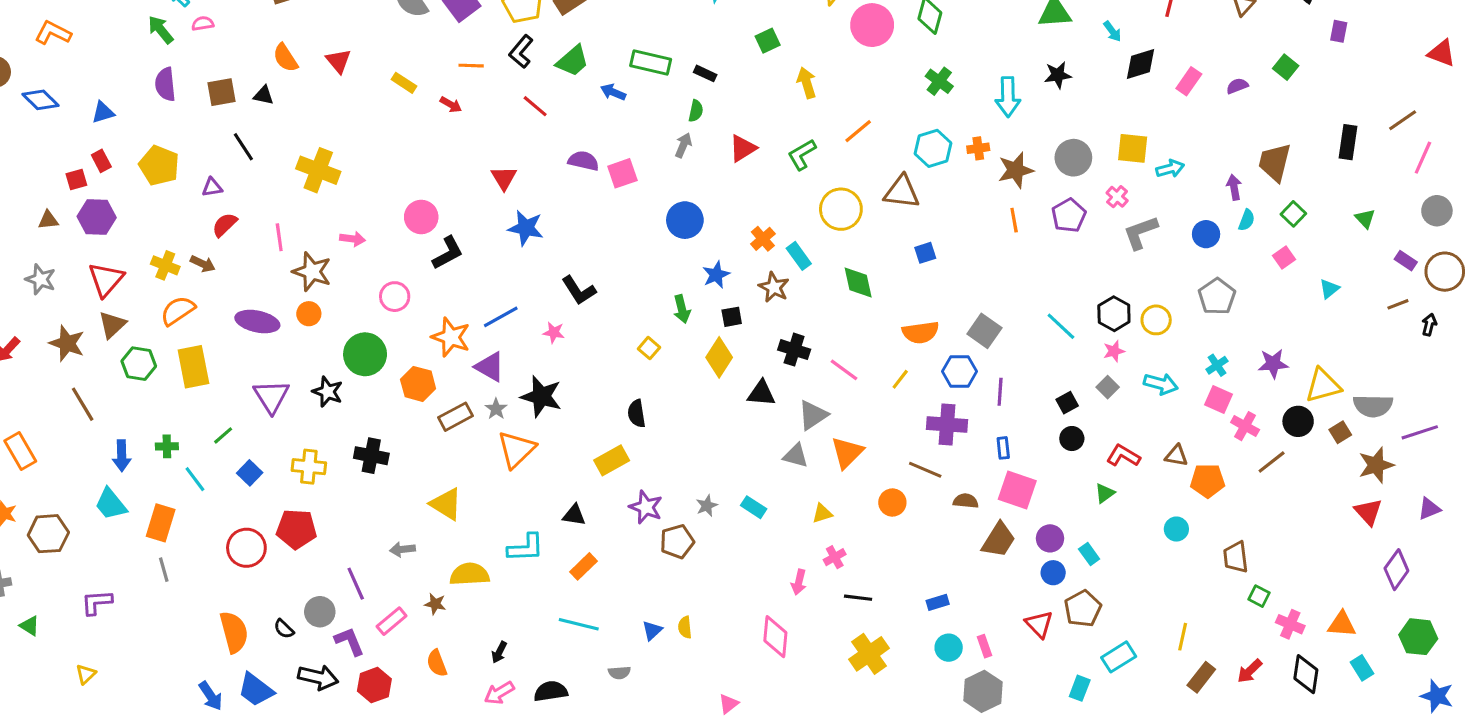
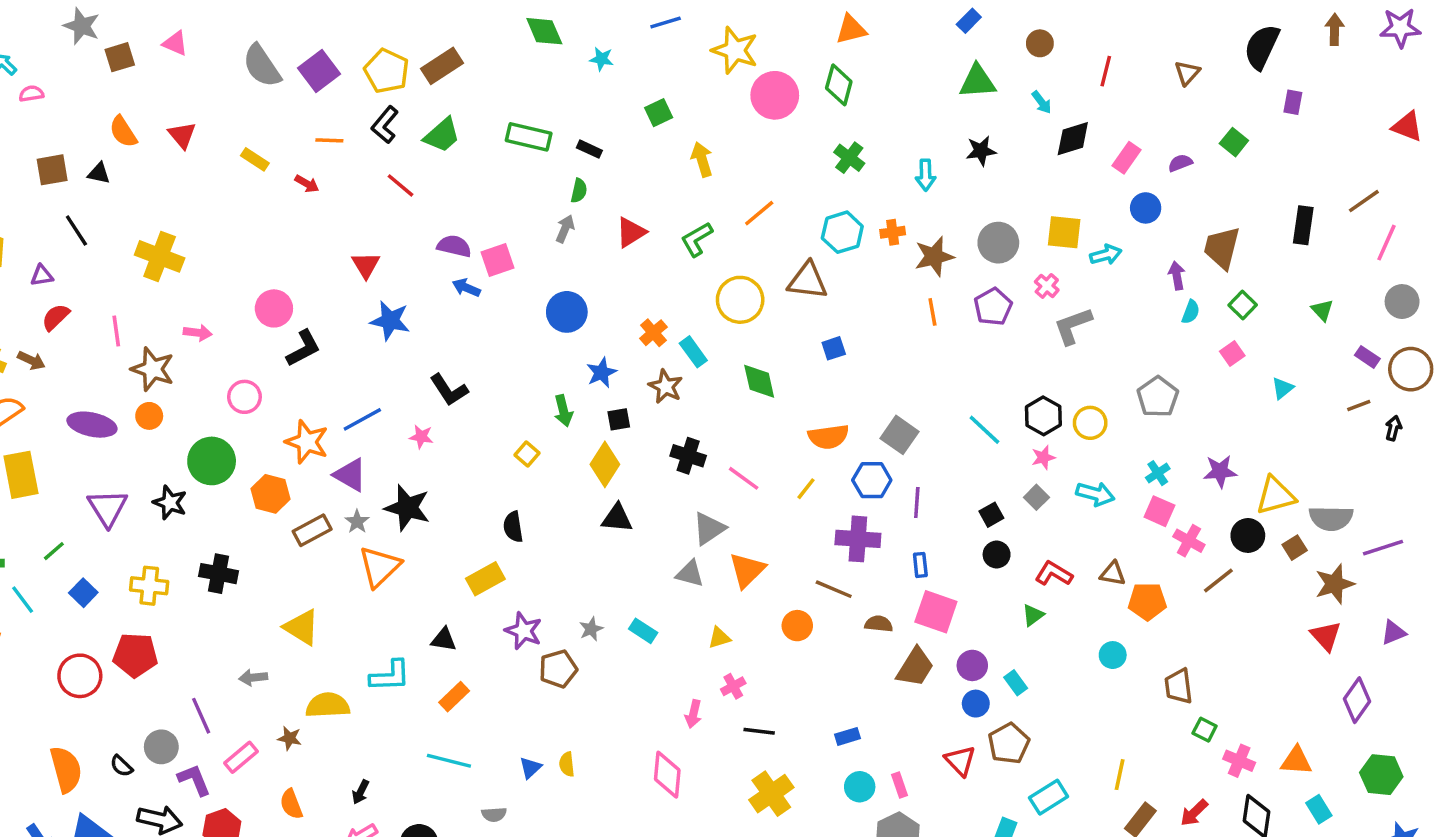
blue arrow: (613, 92) -> (466, 288), moved
cyan arrow: (1008, 97) -> (926, 175), size x0.7
blue circle: (1206, 234) -> (1146, 208), moved
black triangle: (761, 393) -> (617, 518), moved

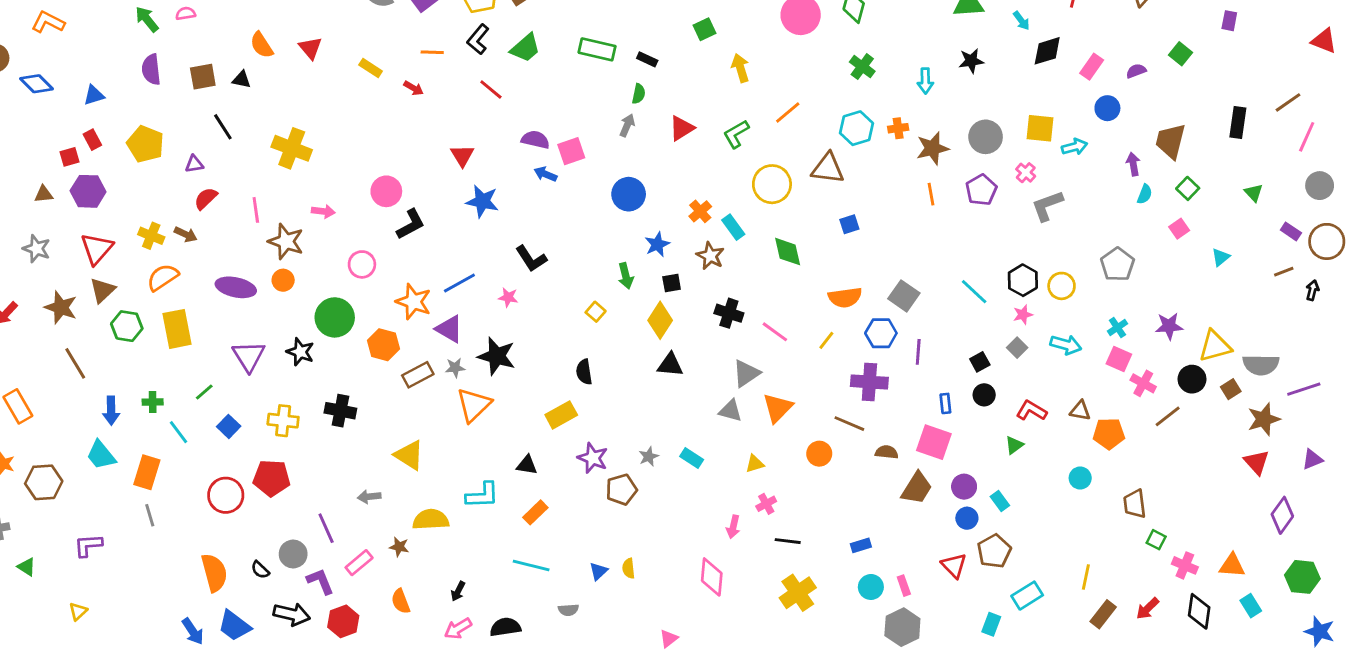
gray star: (357, 522) -> (455, 368), turned 30
blue rectangle: (920, 565) -> (945, 403), moved

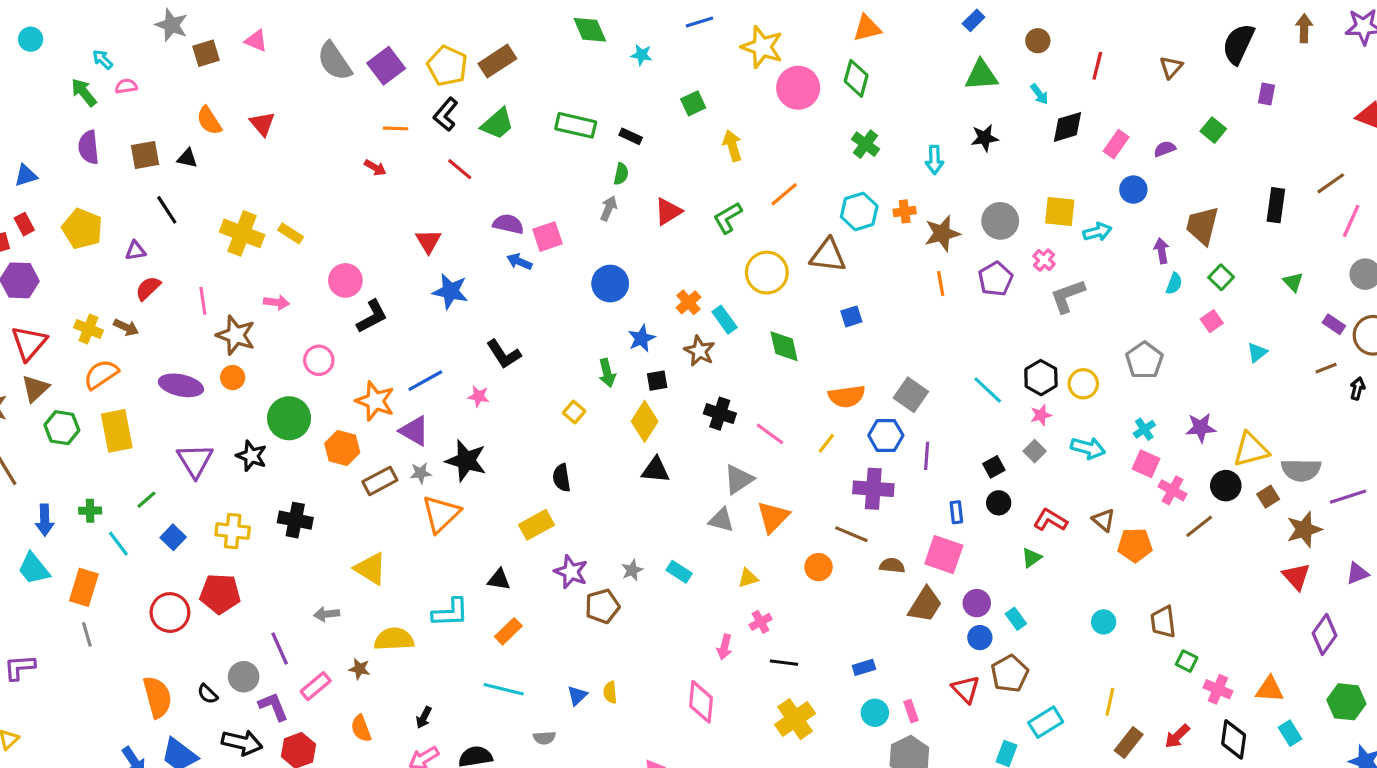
yellow rectangle: (371, 68) -> (291, 233), moved
brown triangle: (1080, 411) -> (1104, 520), turned 30
cyan circle: (1080, 478) -> (1104, 622), moved

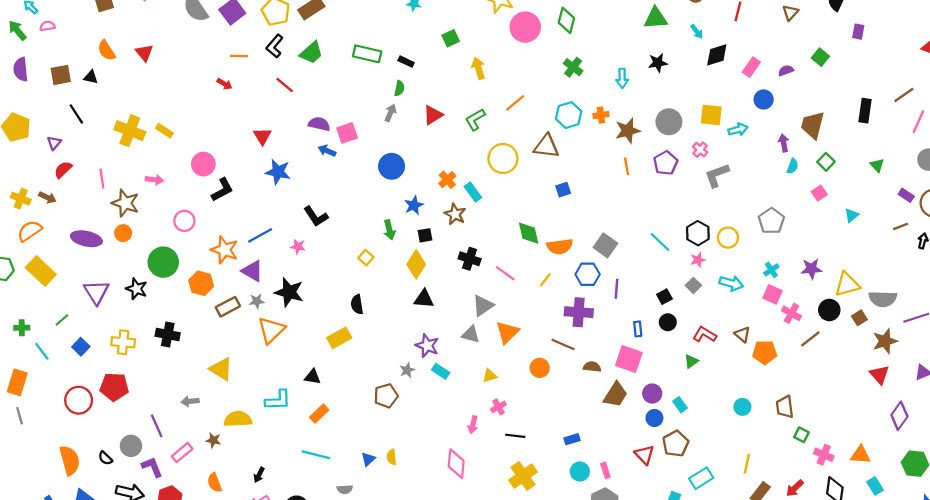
purple triangle: (136, 251) -> (54, 143), turned -40
green diamond: (784, 346) -> (529, 233), moved
yellow rectangle: (117, 431) -> (41, 271), turned -36
purple star: (571, 572) -> (427, 346), moved

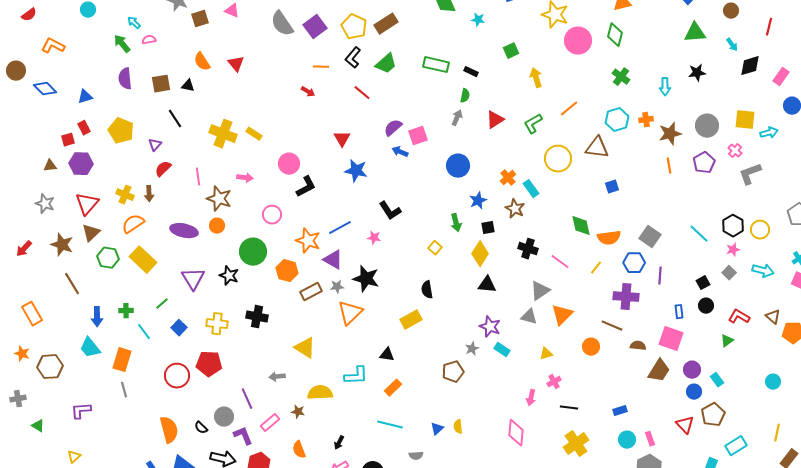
purple semicircle: (319, 124) -> (393, 128), turned -54
brown arrow: (47, 197) -> (149, 194), turned 63

